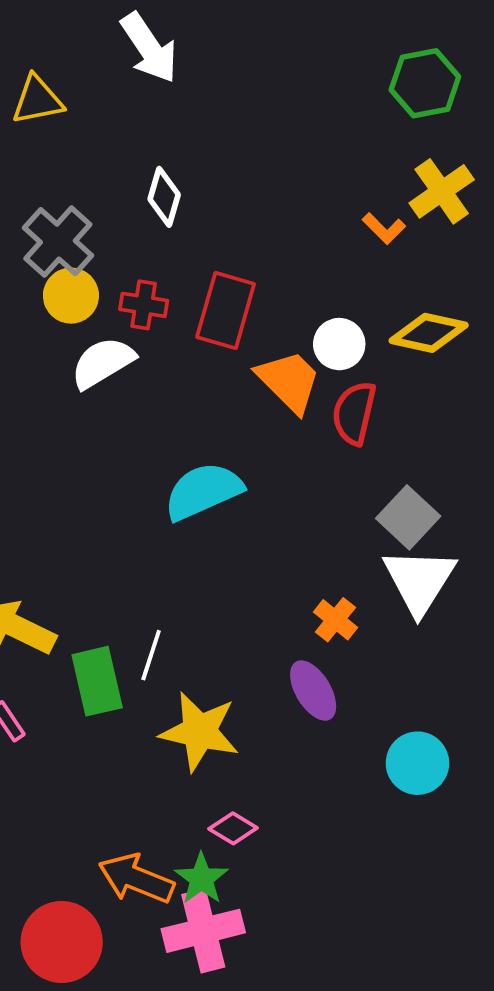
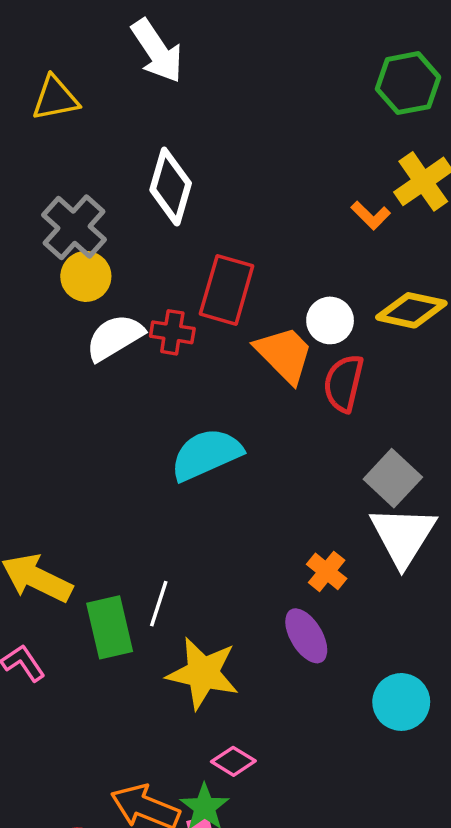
white diamond: (164, 197) -> (171, 187), size x1.4
red cross: (144, 305) -> (172, 332), moved

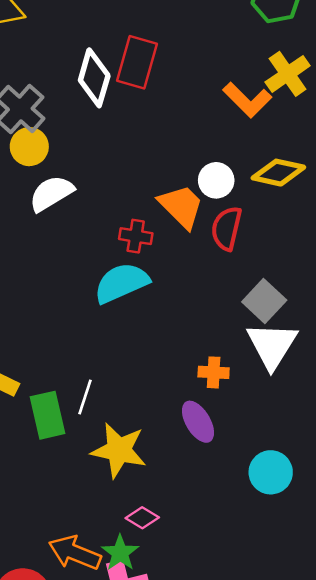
orange L-shape: (371, 215) -> (247, 100), size x1.6
red rectangle: (227, 290) -> (137, 62), moved
red cross: (172, 332) -> (136, 236), moved
orange cross: (327, 571) -> (214, 372), turned -36

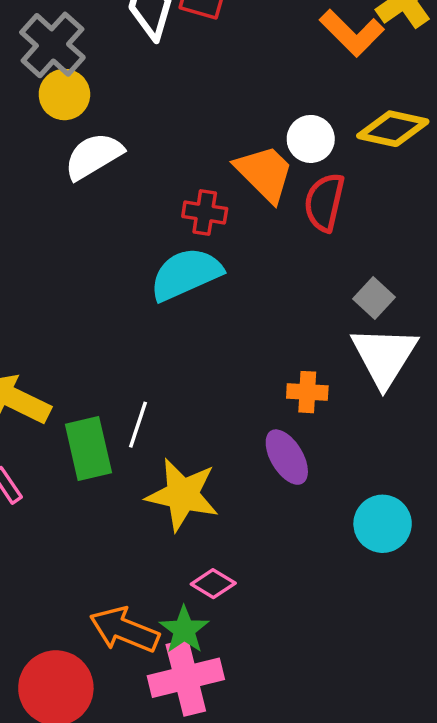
gray square: (264, 301) -> (374, 298), size x0.7

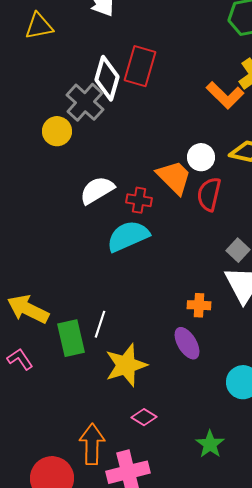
gray cross: (52, 45) -> (85, 102), moved
white semicircle: (94, 156) -> (97, 190), moved
yellow star: (182, 495) -> (126, 365), turned -30
orange arrow: (124, 630) -> (92, 444), turned 69
green star: (184, 630) -> (210, 444), moved

